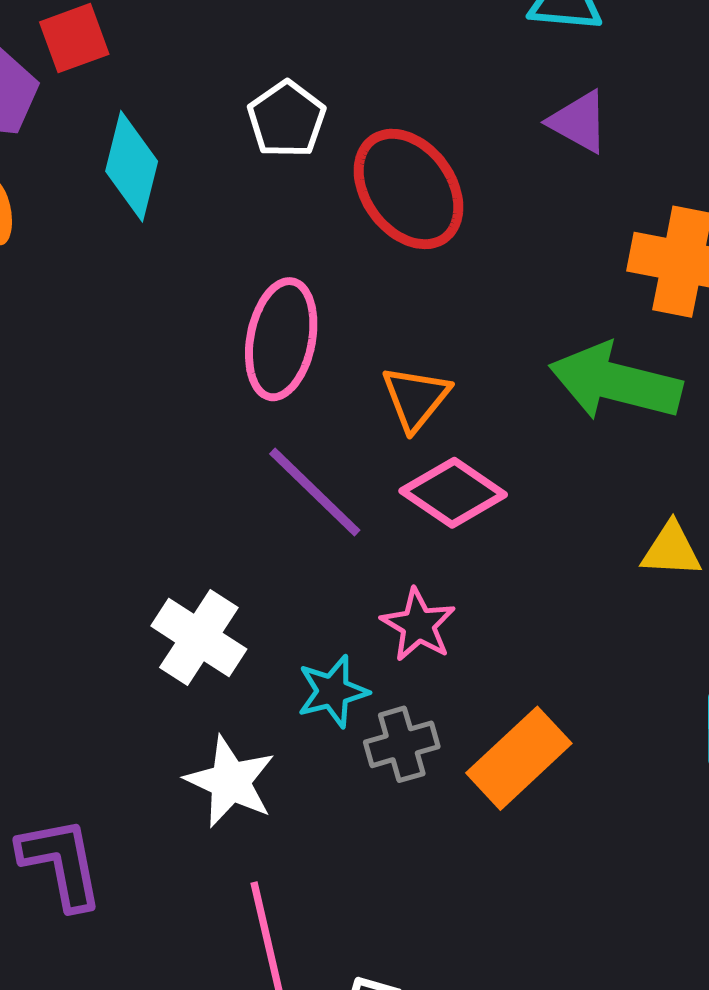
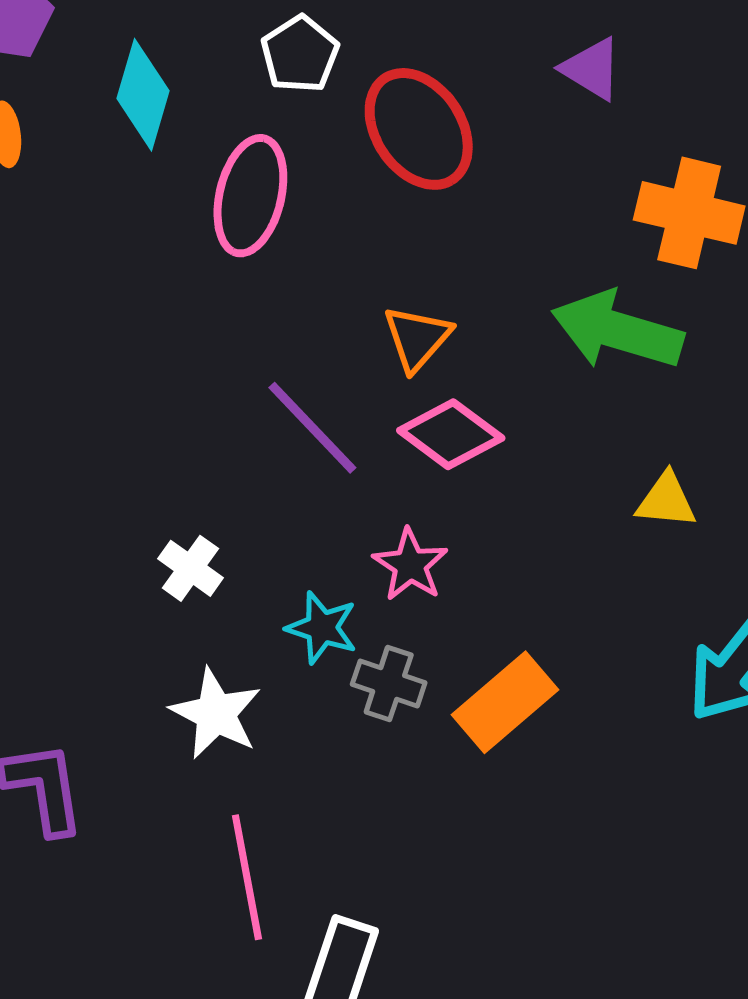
pink ellipse: (281, 339) -> (250, 196), moved
white cross: (199, 638) -> (190, 568), size x0.7
cyan star: (333, 691) -> (322, 628), turned 30
gray cross: (402, 744) -> (389, 684), turned 32

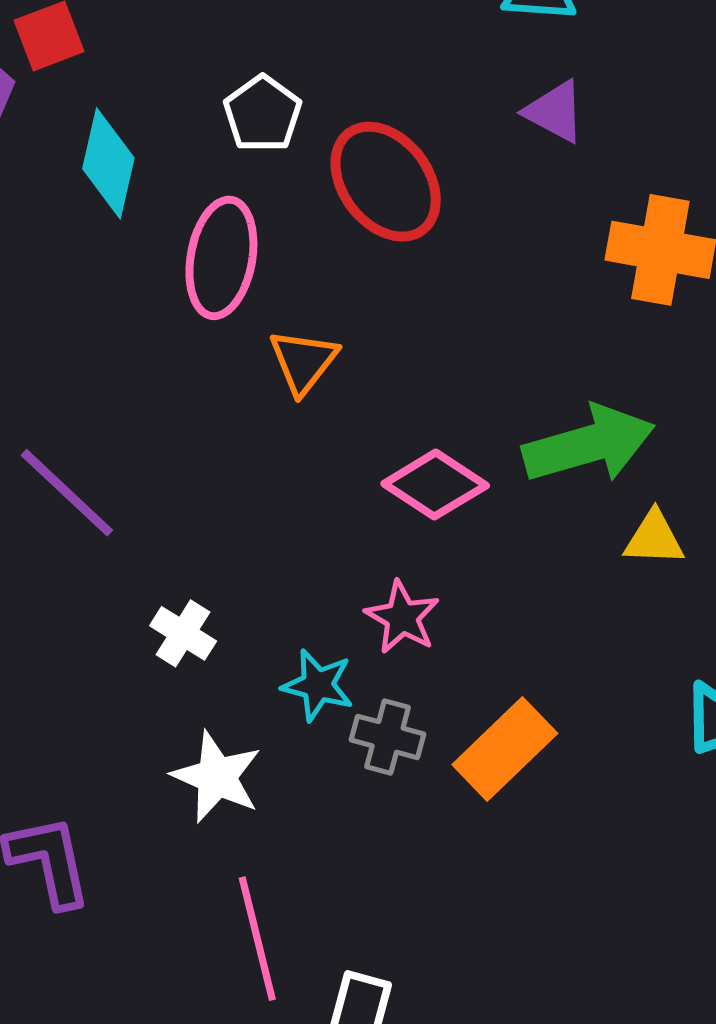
green arrow: (617, 331) -> (589, 444), moved, turned 151
orange triangle: (417, 338) -> (303, 361), moved
purple line: (312, 428) -> (67, 493), moved

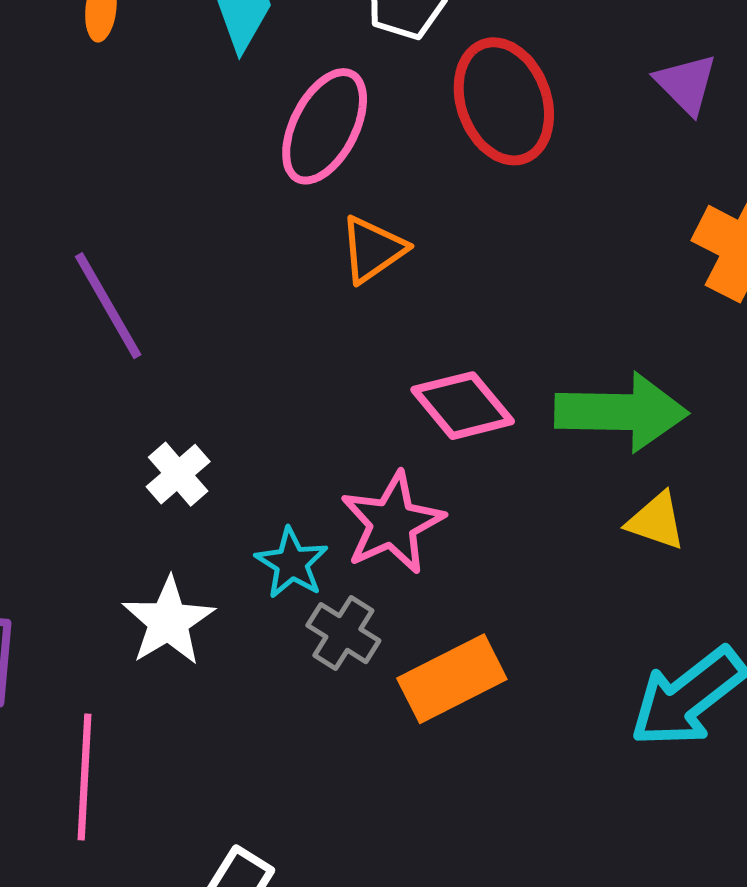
pink star: (402, 617) -> (392, 523), size x1.4
pink line: (257, 939) -> (84, 777), moved

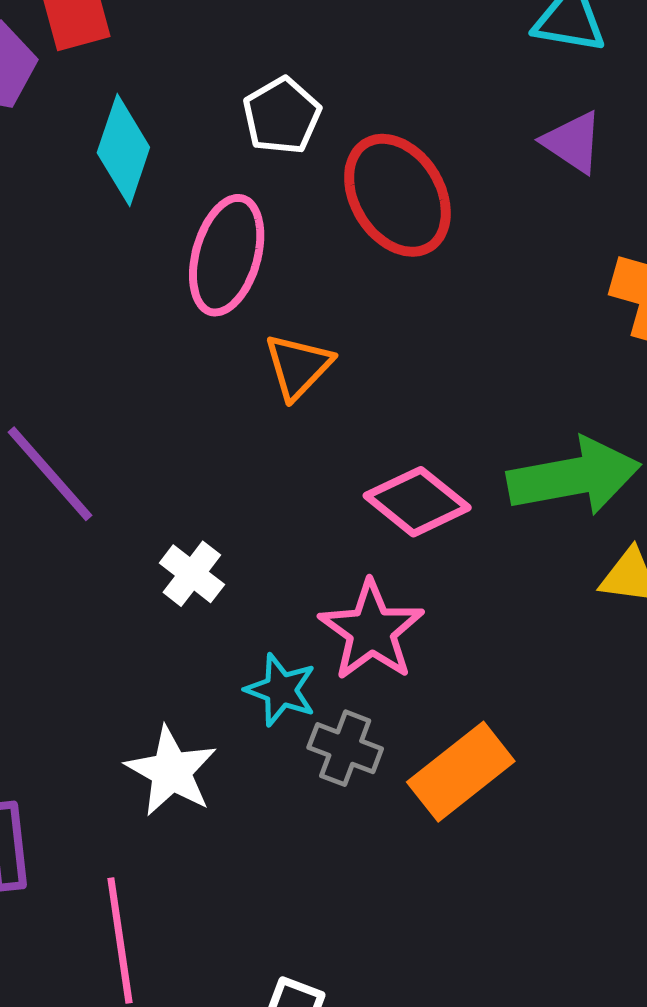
white cross: (178, 474) -> (192, 574), moved

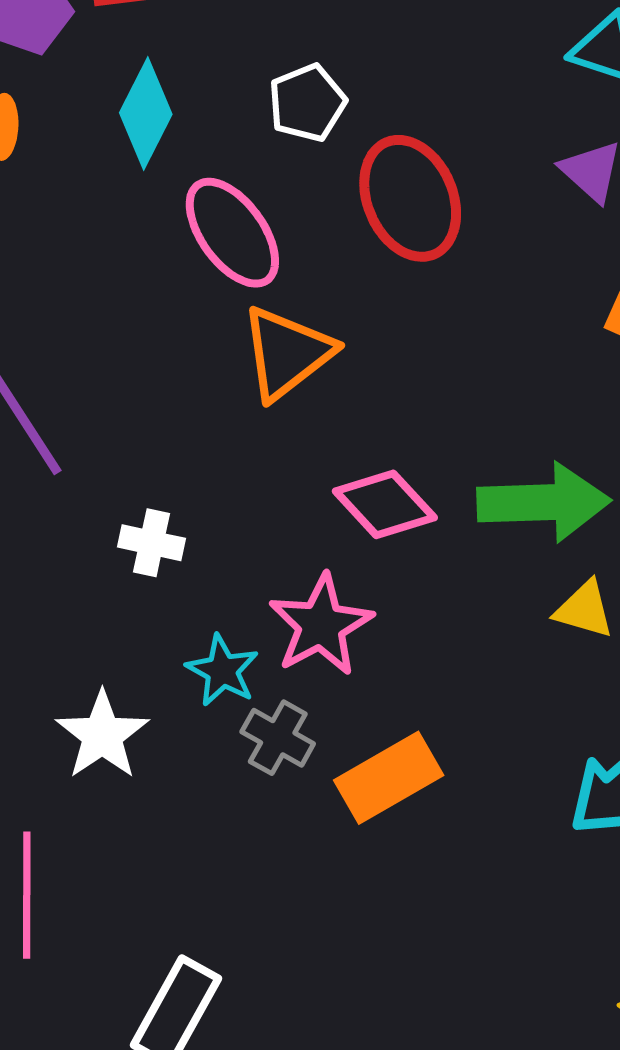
pink ellipse: (227, 255) -> (232, 233), turned -60
orange triangle: (298, 366) -> (287, 353), size x1.4
white cross: (192, 574) -> (152, 543), turned -34

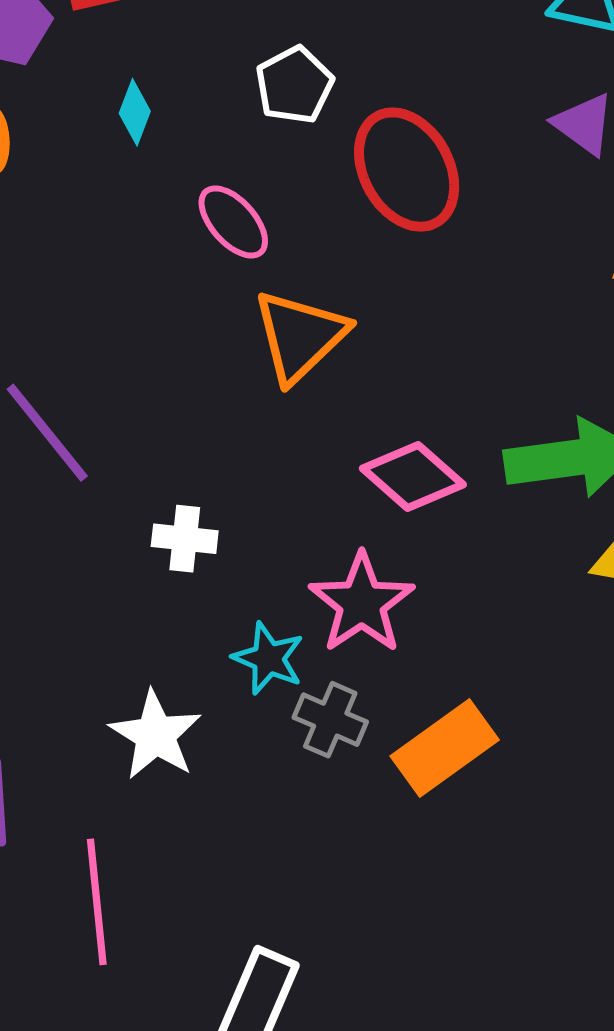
cyan diamond: (146, 114) -> (135, 112), size x0.6
pink ellipse: (232, 233) -> (233, 222), size x0.7

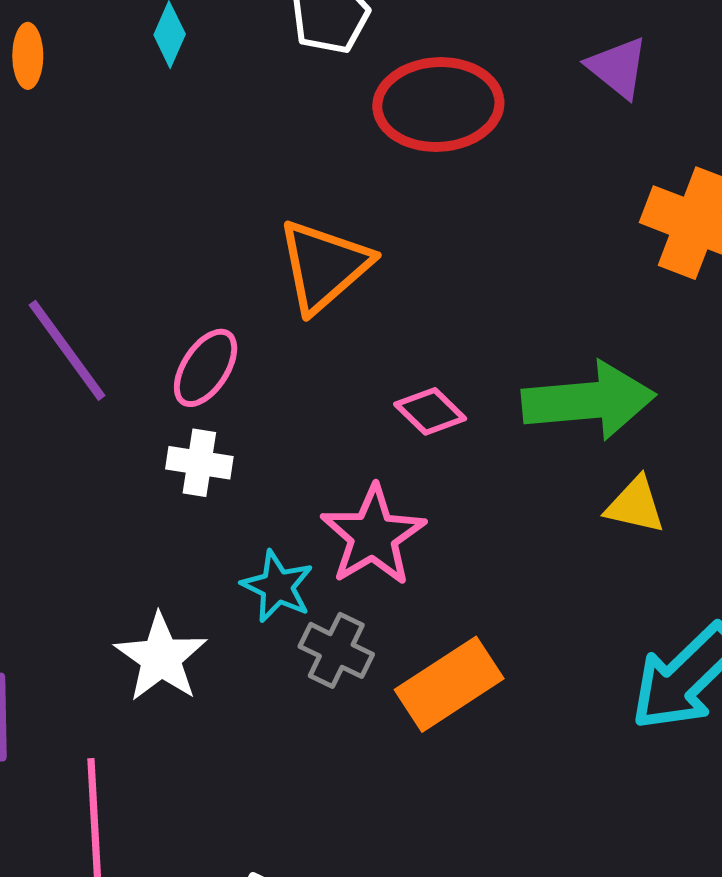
red ellipse: (407, 170) -> (438, 104), turned -67
pink ellipse: (233, 222) -> (206, 368), moved, turned 72
pink diamond: (413, 476) -> (430, 411), size x0.7

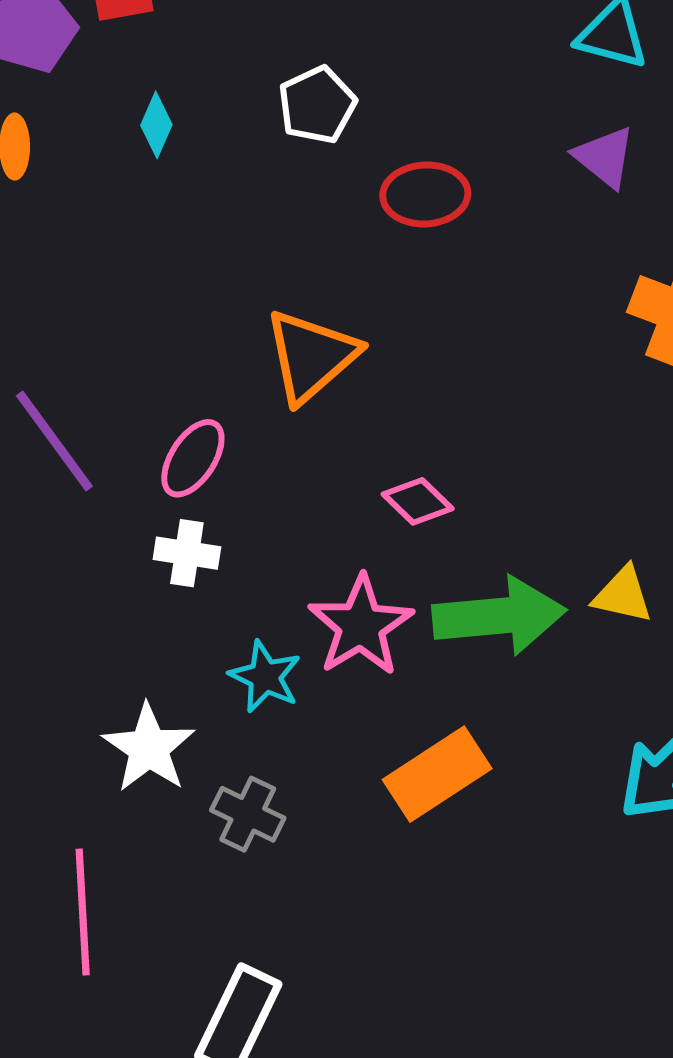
red ellipse: (438, 104) -> (425, 194), size x0.7
green arrow: (589, 401) -> (499, 616), moved
gray cross: (336, 650) -> (248, 814), moved

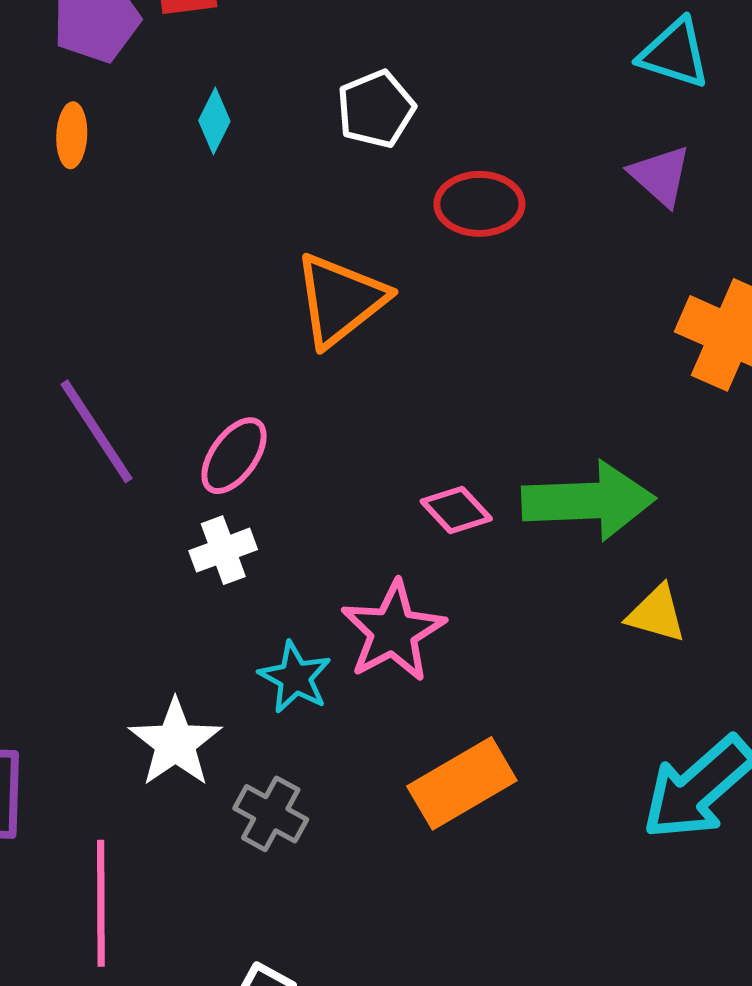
orange triangle: (311, 356) -> (340, 300), moved
white cross: (187, 553) -> (223, 550), turned -32
green arrow: (499, 616) -> (588, 501), moved

